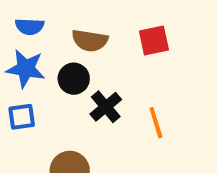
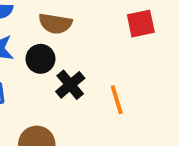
red square: (154, 41) -> (141, 24), moved

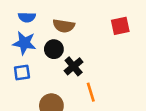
orange line: (117, 100) -> (91, 92), moved

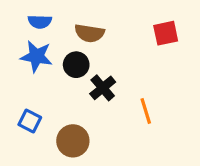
blue square: (22, 73) -> (30, 121), moved, turned 35
orange line: (91, 92) -> (146, 111), moved

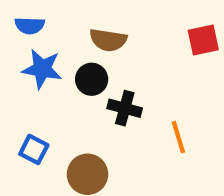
blue semicircle: (40, 22) -> (30, 26), moved
black cross: (103, 88) -> (125, 108), turned -35

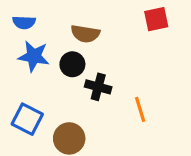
red square: (203, 40) -> (156, 19), moved
blue square: (34, 149) -> (27, 119), size x1.4

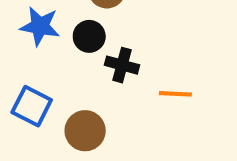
orange line: (140, 109) -> (175, 94), turned -70

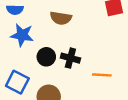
black circle: (89, 36) -> (46, 57), moved

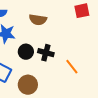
orange line: (102, 75) -> (72, 67), turned 49

